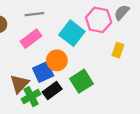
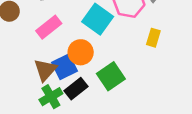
brown triangle: (19, 84) -> (45, 70), moved

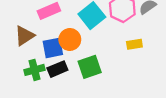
yellow rectangle: (153, 38) -> (134, 44), turned 49
brown triangle: (45, 70) -> (24, 36), moved

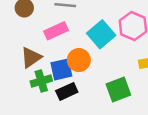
green square: (90, 67) -> (118, 89), moved
green cross: (34, 70) -> (41, 81), moved

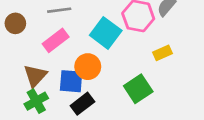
blue square: (61, 69) -> (71, 81), turned 30
green cross: (41, 81) -> (36, 101), moved

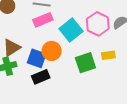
pink rectangle: (56, 40) -> (43, 20), moved
green square: (138, 89) -> (85, 63), moved

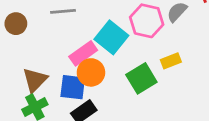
pink rectangle: (43, 20) -> (83, 53), moved

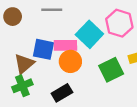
pink rectangle: (83, 53) -> (65, 45), turned 30
blue square: (73, 87) -> (43, 49), moved

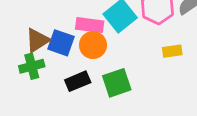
blue square: (43, 49) -> (61, 43), moved
green square: (111, 70) -> (117, 83), moved

